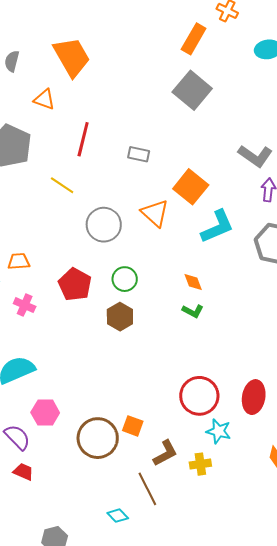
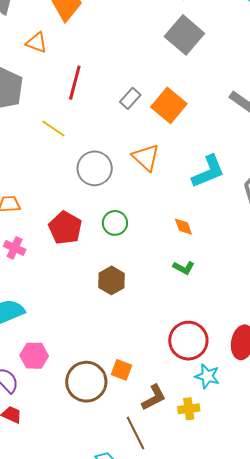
gray rectangle: (139, 154) -> (130, 98), turned -60
orange square: (191, 187) -> (169, 105), moved
green L-shape: (193, 311) -> (184, 268), moved
brown hexagon: (120, 317) -> (111, 280), moved

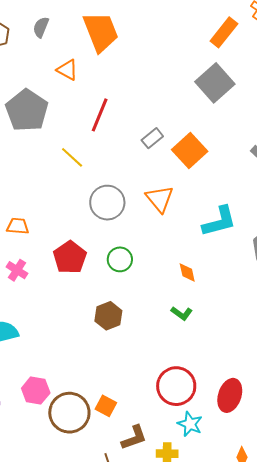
pink hexagon: (34, 356) -> (36, 391), moved

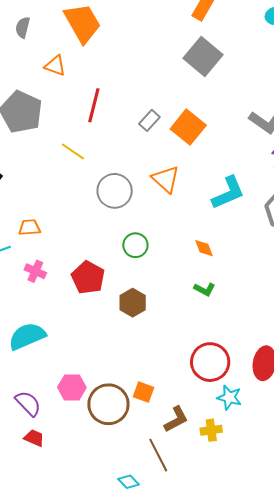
red pentagon: (70, 257) -> (88, 278), moved

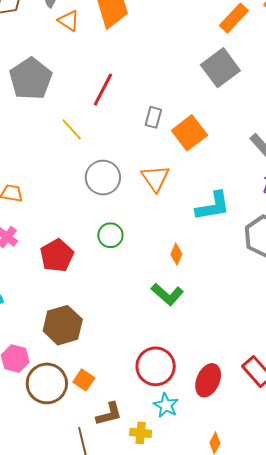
orange triangle: (55, 66) -> (69, 21), moved
gray rectangle: (149, 120) -> (153, 117), turned -40
orange diamond: (204, 248) -> (176, 254), turned 30
green L-shape: (205, 289) -> (167, 294), size x1.5
brown hexagon: (133, 303) -> (63, 325), moved, size x1.4

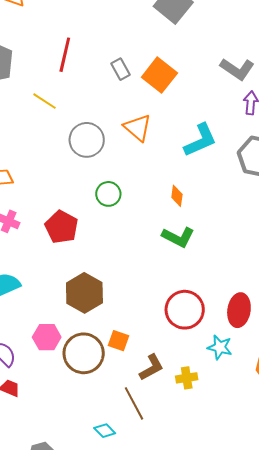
gray rectangle: (153, 117) -> (121, 69), turned -30
cyan star: (166, 405) -> (220, 347), moved

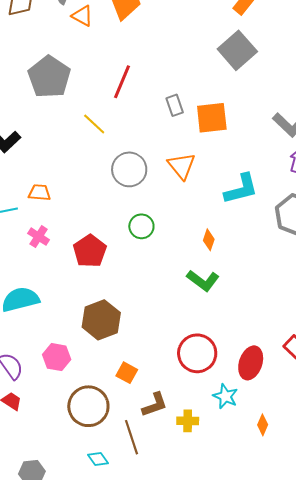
orange square: (159, 75) -> (212, 118), turned 36
brown circle: (84, 353) -> (88, 406), moved

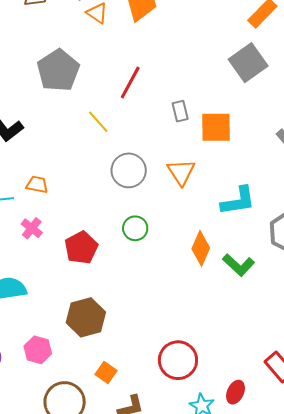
orange diamond: (209, 240) -> (201, 248), size x1.6
green L-shape: (203, 281) -> (239, 265), moved
red ellipse: (251, 363) -> (236, 392), moved, size x0.7

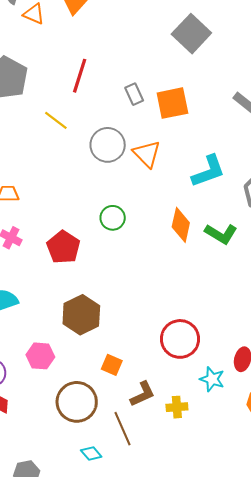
gray circle: (129, 170) -> (108, 145), moved

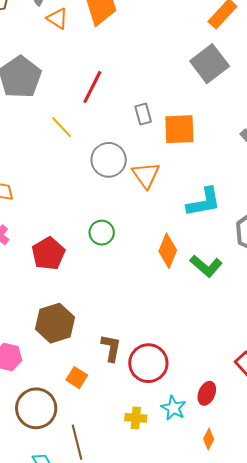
brown L-shape: (143, 394) -> (111, 348), moved, turned -64
yellow cross: (177, 407) -> (136, 418), moved

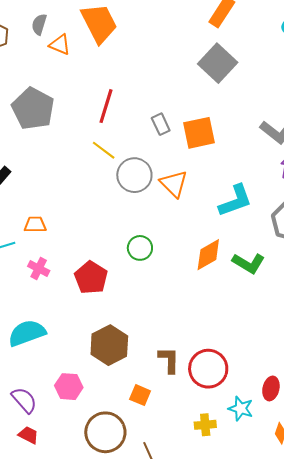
yellow line: (62, 127) -> (104, 150), moved
orange diamond: (168, 251) -> (208, 255), turned 48

